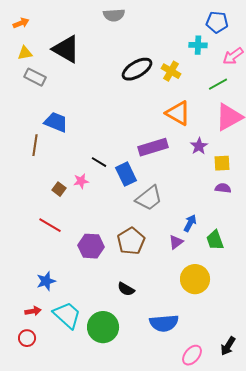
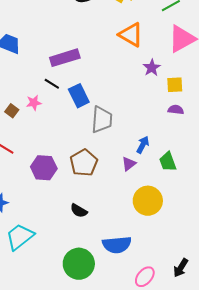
purple rectangle: (153, 147) -> (65, 58), moved
gray trapezoid: (149, 198) -> (102, 120), turned -48
cyan trapezoid: (67, 315) -> (20, 237), turned -80
green circle: (103, 327) -> (79, 264), moved

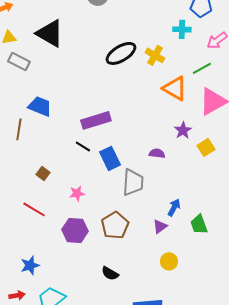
orange triangle: (131, 35) -> (175, 88), moved
yellow square: (175, 85) -> (206, 147), turned -30
pink star: (34, 103) -> (77, 193), moved
purple semicircle: (176, 110) -> (157, 153), moved
yellow circle: (148, 201) -> (169, 261), moved, size x0.6

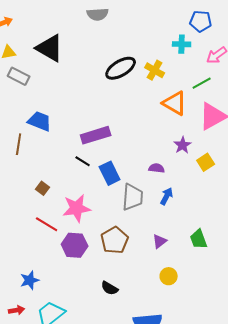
pink star: (77, 193) -> (77, 208), size x1.8
blue arrow: (174, 207) -> (167, 196), moved
red line: (34, 209) -> (47, 224), moved

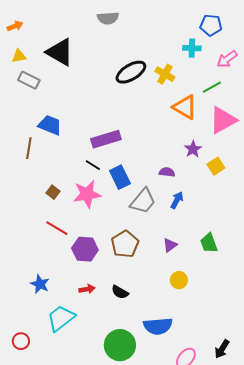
gray trapezoid: (133, 197) -> (143, 201), turned 36
pink star: (77, 208) -> (87, 194), moved
blue star: (30, 280) -> (40, 284), turned -30
red arrow: (17, 310) -> (87, 289), moved

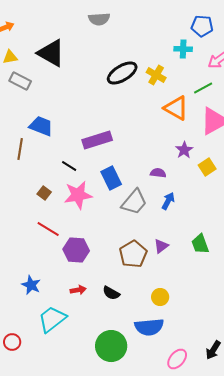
black line: (93, 165) -> (69, 166), moved
brown pentagon: (125, 244) -> (133, 254), moved
yellow circle: (179, 280) -> (160, 297), moved

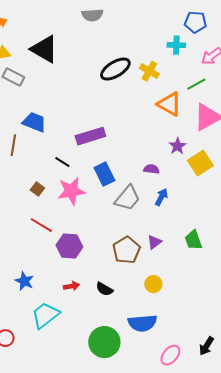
yellow square: (207, 167) -> (200, 163), size x1.4
yellow circle: (160, 297) -> (153, 284), moved

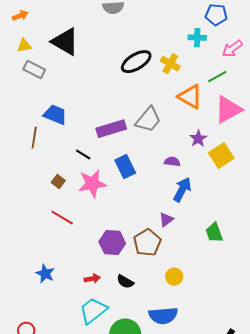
blue arrow: (161, 197) -> (182, 190), size x1.4
gray trapezoid: (127, 198) -> (148, 120), moved
purple triangle: (154, 242) -> (166, 220), moved
purple hexagon: (69, 246) -> (112, 243), moved
cyan trapezoid: (45, 315) -> (93, 311), moved

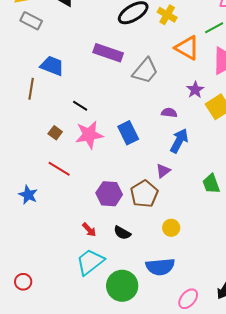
purple rectangle: (111, 129) -> (108, 53), moved, turned 36
blue rectangle: (125, 167) -> (128, 133), moved
blue star: (45, 274) -> (28, 195), moved
red arrow: (92, 279) -> (89, 230), turned 56

